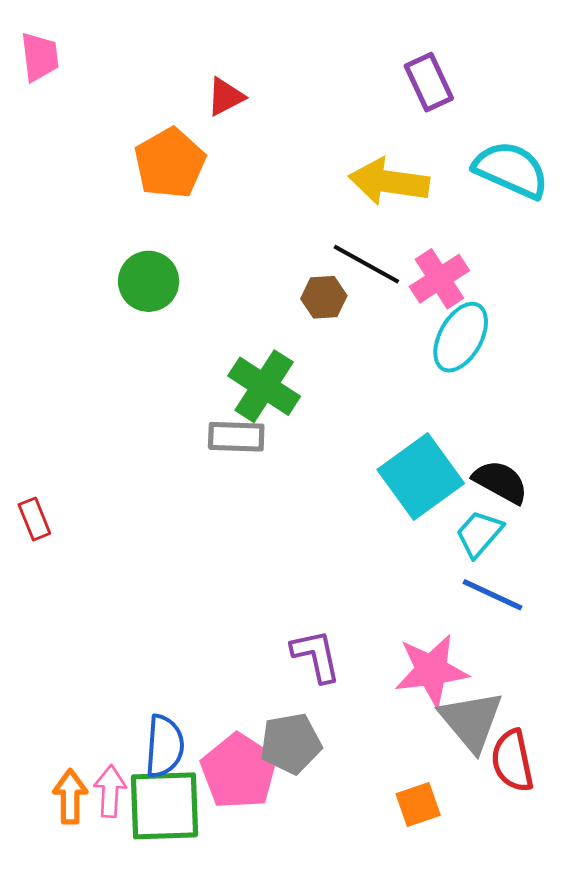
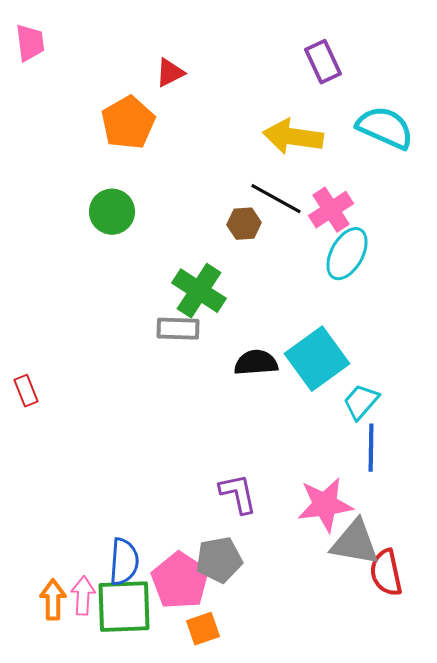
black semicircle: (500, 482) -> (256, 363), moved, turned -33
blue line: (493, 595) -> (371, 448), turned 66
gray triangle: (471, 721) -> (355, 543), turned -40
orange square: (418, 805) -> (203, 629), moved

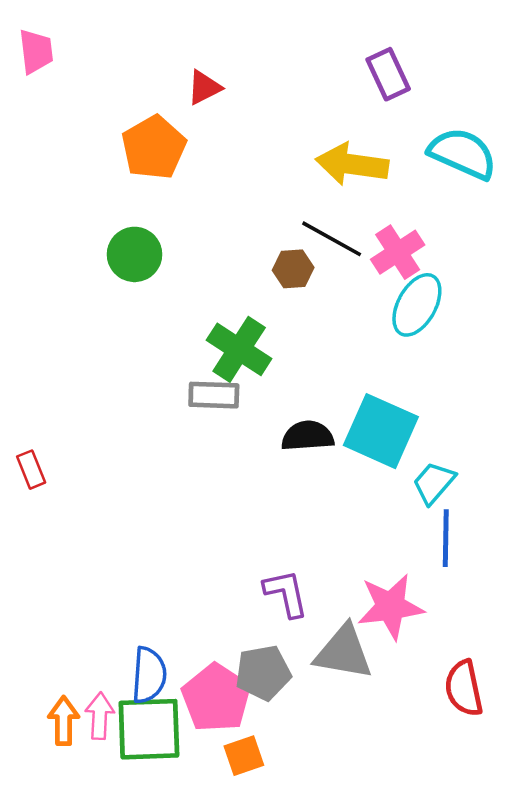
cyan square: (317, 359) -> (381, 431), turned -30
gray triangle: (355, 543) -> (344, 652), moved

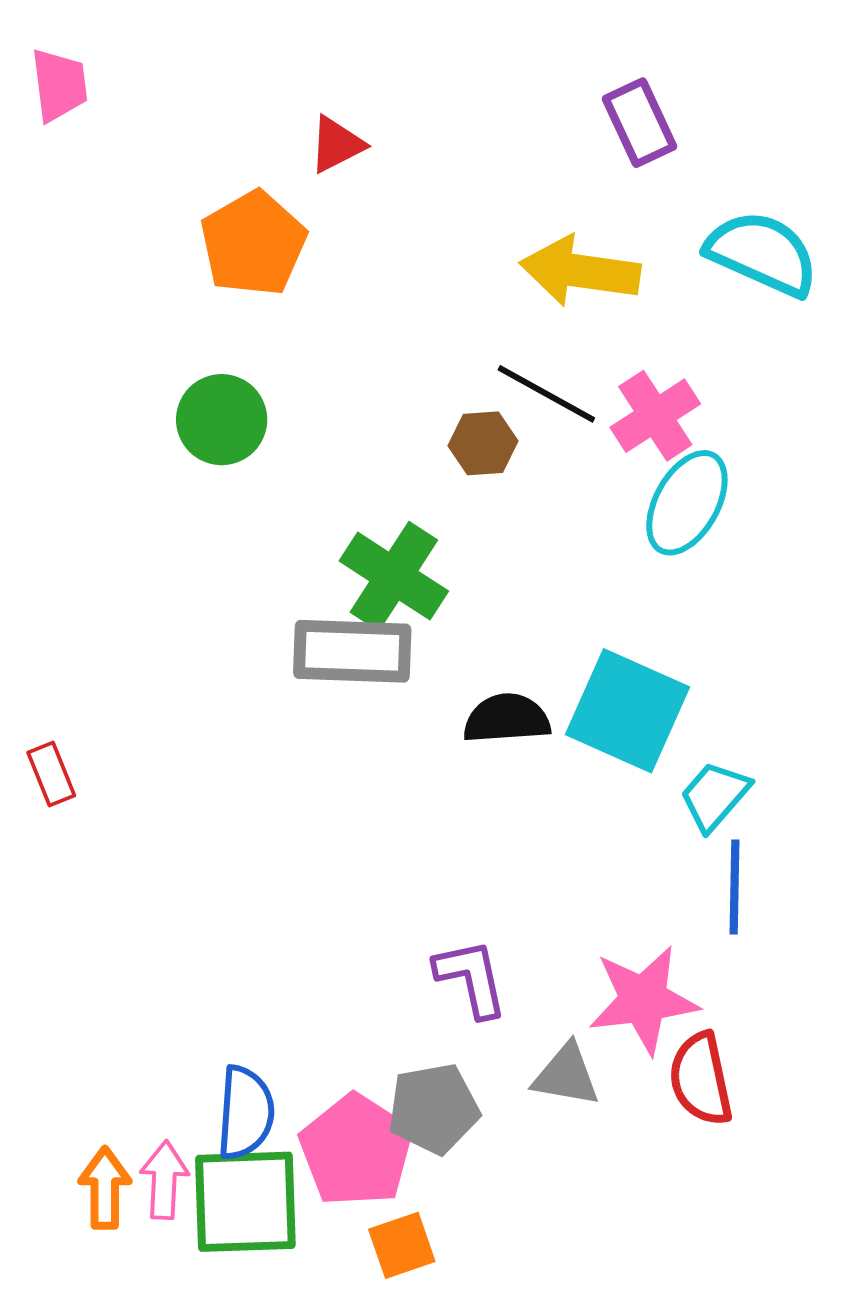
gray rectangle: (214, 395) -> (352, 651), size x1.4
gray triangle: (344, 652) -> (566, 1075), size x0.7
red semicircle: (464, 688) -> (701, 1079), moved

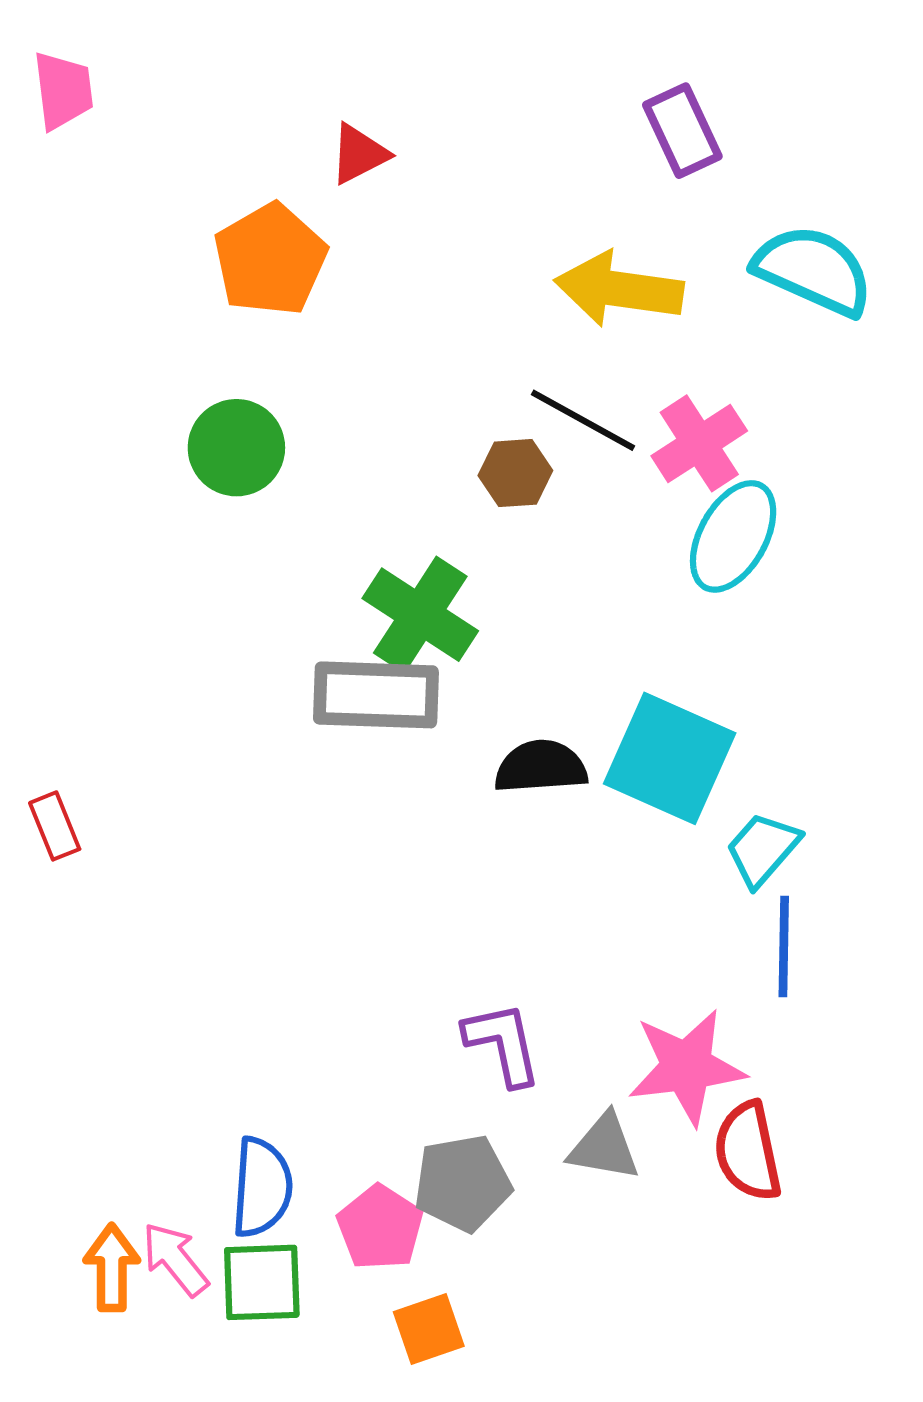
pink pentagon: (356, 1150) -> (380, 1227), size x0.7
pink arrow: (164, 1180) -> (175, 1259), turned -42
green square: (245, 1202) -> (262, 1282), size x0.7

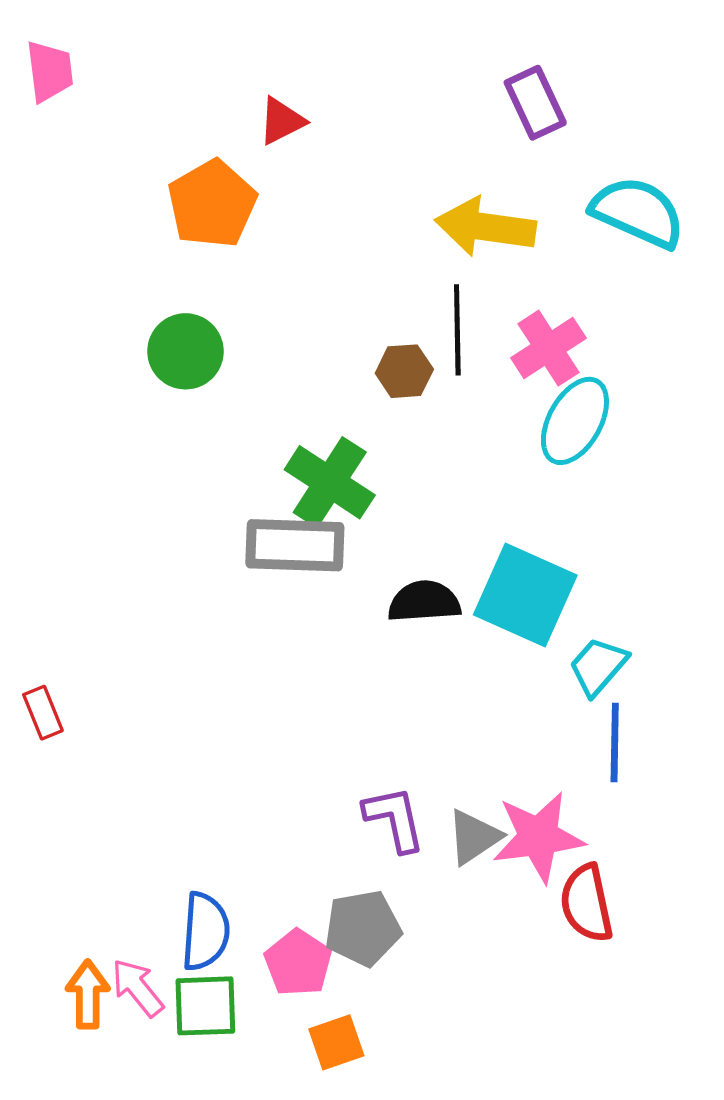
black line: (583, 420) -> (457, 330), turned 60
red rectangle: (55, 826) -> (43, 713), moved
gray triangle: (604, 1147) -> (474, 837), moved, turned -44

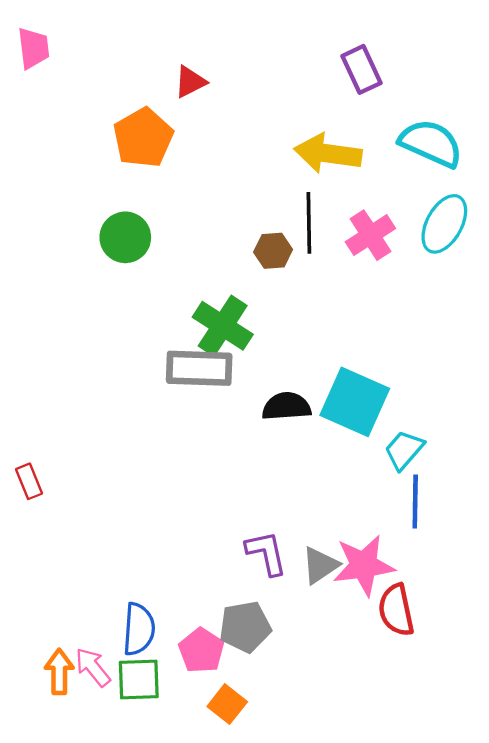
cyan ellipse: (575, 421) -> (444, 224), moved
orange square: (336, 1042) -> (227, 704), turned -33

